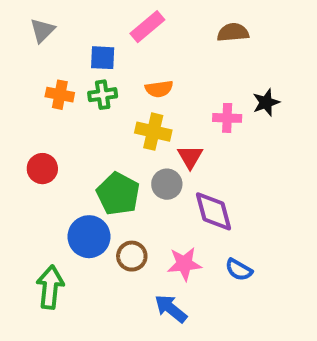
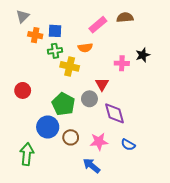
pink rectangle: (147, 27) -> (98, 25), moved
orange cross: (60, 95) -> (35, 35), moved
yellow cross: (153, 132) -> (70, 66), moved

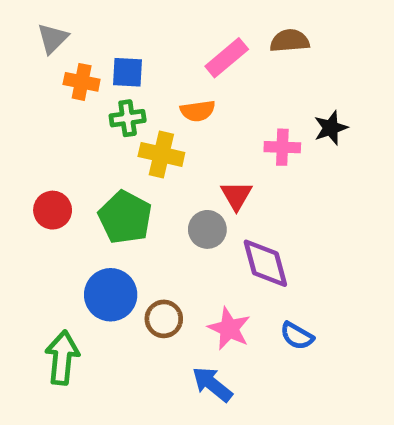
green pentagon: (63, 104) -> (125, 217), moved
pink star: (99, 142) -> (229, 329), turned 30

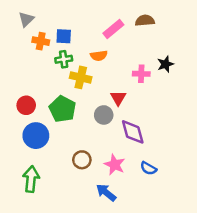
blue circle: (111, 295) -> (36, 136), moved

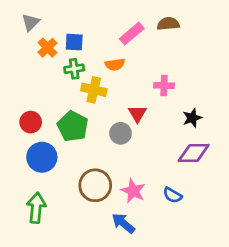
orange cross: (41, 41) -> (47, 48), turned 35
black star: (165, 64) -> (192, 118), moved
purple diamond: (133, 132) -> (194, 153), moved, turned -76
brown circle: (82, 160) -> (95, 185), size x1.5

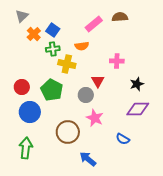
blue square: (74, 42) -> (53, 30), turned 32
pink star: (133, 191) -> (95, 118), moved

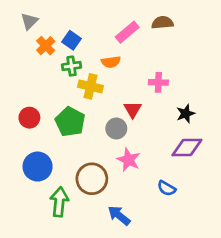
blue circle: (30, 112) -> (38, 167), moved
green arrow: (26, 148) -> (59, 202), moved

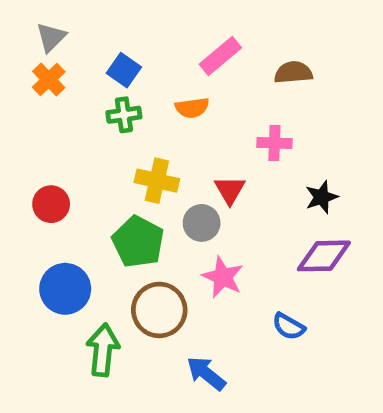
brown semicircle: (162, 23) -> (293, 72), moved
orange cross: (46, 46) -> (49, 80), moved
yellow cross: (91, 86) -> (157, 181), moved
green pentagon: (70, 122) -> (138, 242), moved

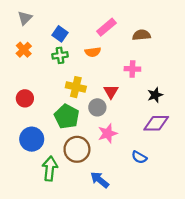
orange cross: (49, 80) -> (24, 50), moved
pink star: (223, 277) -> (108, 133), turned 30

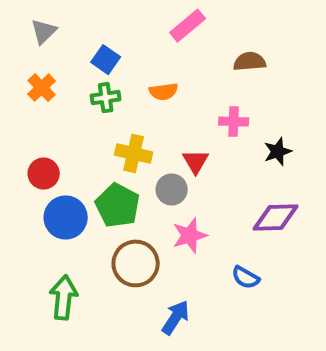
pink rectangle: (106, 27) -> (188, 26), moved
black star: (155, 95) -> (278, 152), moved
blue circle: (32, 139) -> (66, 217), moved
green arrow: (50, 169) -> (64, 297), moved
blue arrow: (100, 180) -> (176, 317), turned 84

